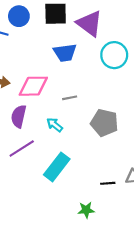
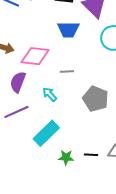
green star: (86, 210) -> (66, 157), moved

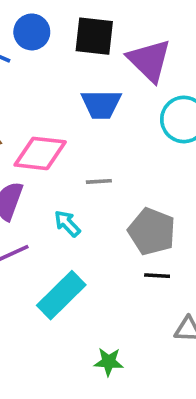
black line: (91, 155) -> (157, 276), moved
green star: (66, 157) -> (109, 362), moved

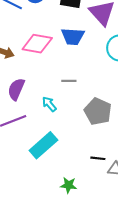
pink diamond: (40, 153) -> (37, 44), moved
black line: (157, 276) -> (98, 158), moved

